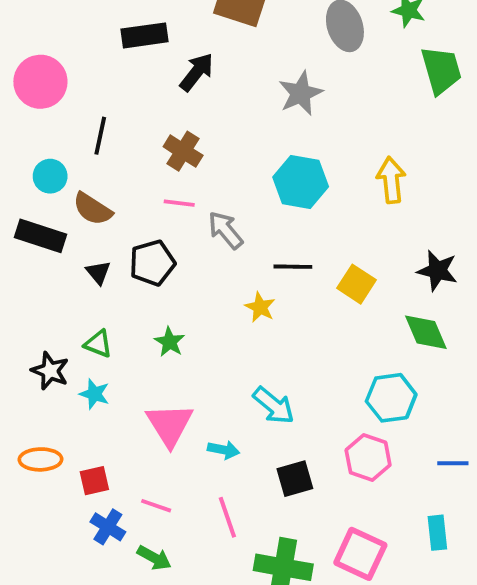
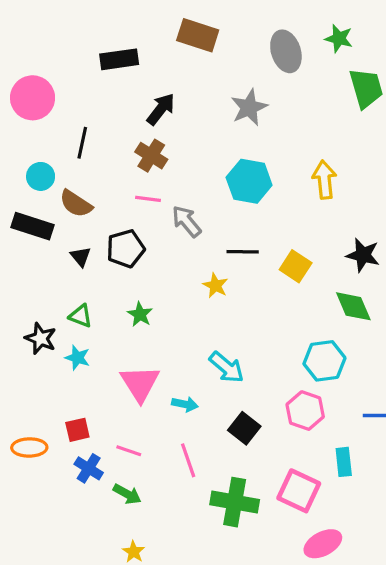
black arrow: (197, 72) -> (161, 109), moved
orange ellipse: (40, 459) -> (29, 447), moved
black square: (295, 479) -> (244, 428), turned -36
cyan rectangle: (437, 533) -> (344, 462), moved

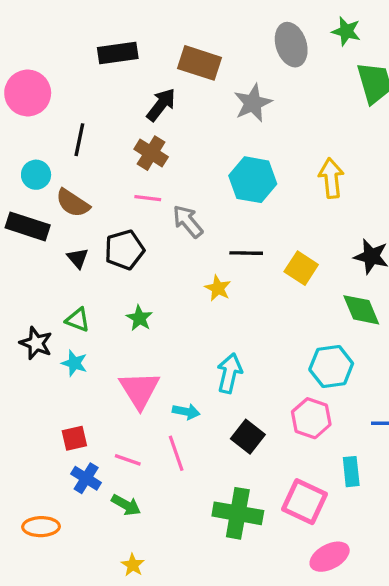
brown rectangle: (198, 35) -> (199, 63), moved
cyan arrow: (227, 367) -> (229, 373), turned -117
orange ellipse: (29, 447) -> (41, 527), moved
pink line: (188, 460) -> (176, 453), moved

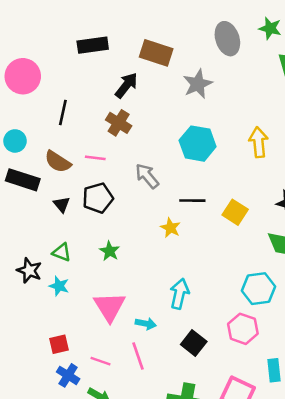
cyan circle: (36, 175) -> (15, 141), moved
pink line: (148, 198) -> (95, 158), moved

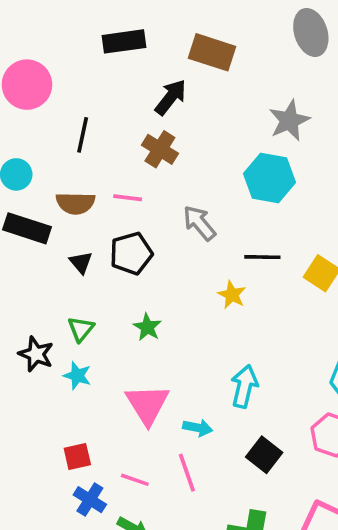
gray star: (198, 84) -> (289, 121), moved
brown semicircle: (58, 162) -> (75, 203), turned -32
green triangle: (62, 252) -> (81, 329), turned 48

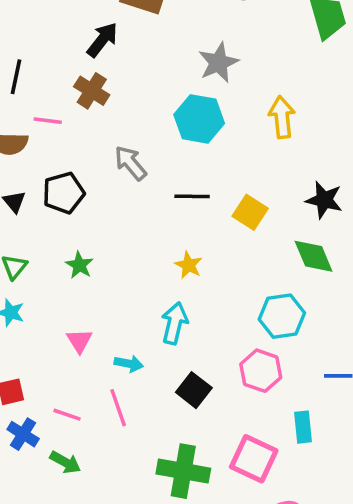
pink line: (128, 198) -> (48, 121), moved
yellow star: (232, 295) -> (189, 265), moved
pink triangle: (147, 404) -> (79, 341), size x0.6

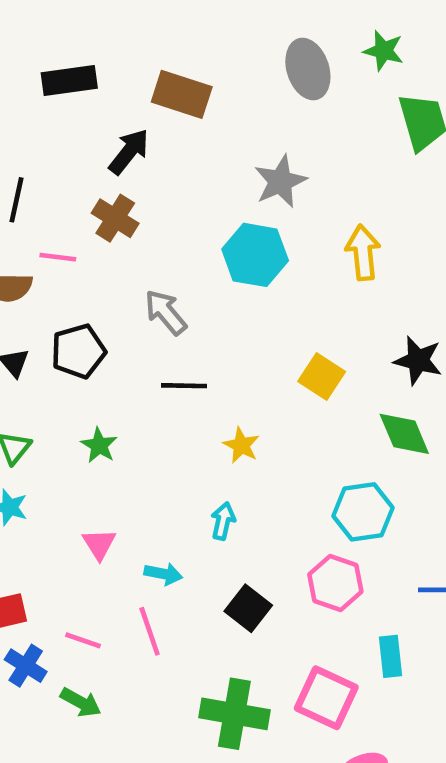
black line: (192, 196) -> (184, 386), moved
cyan arrow: (174, 323) -> (223, 521), size x0.7

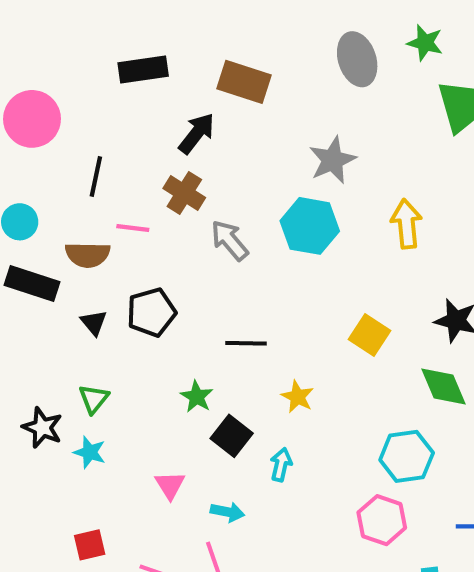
gray arrow: (166, 312) -> (230, 240), moved
green star: (99, 445) -> (197, 397), moved
black square: (248, 608) -> (232, 436), moved

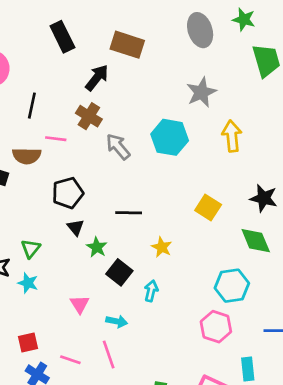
black rectangle: (143, 70) -> (62, 37), turned 72
gray star: (332, 160) -> (201, 92), moved
black triangle: (94, 323) -> (76, 227), moved

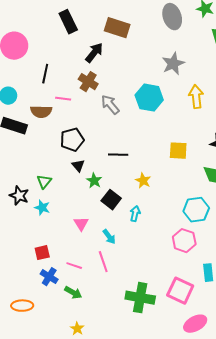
yellow square: (208, 207) -> (178, 151), turned -30
cyan arrow: (117, 321) -> (109, 237), turned 42

